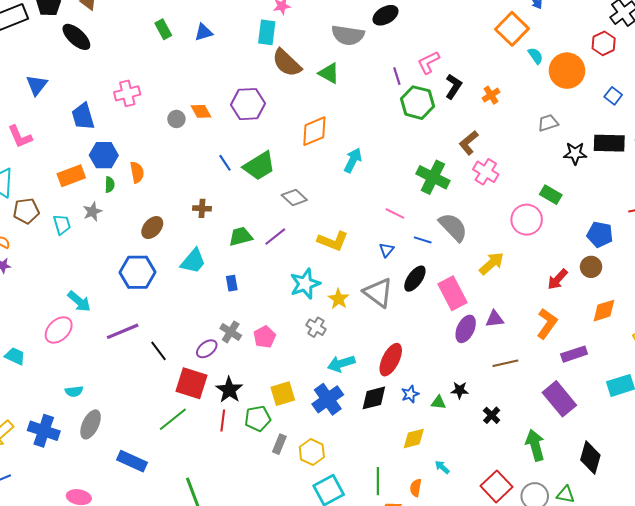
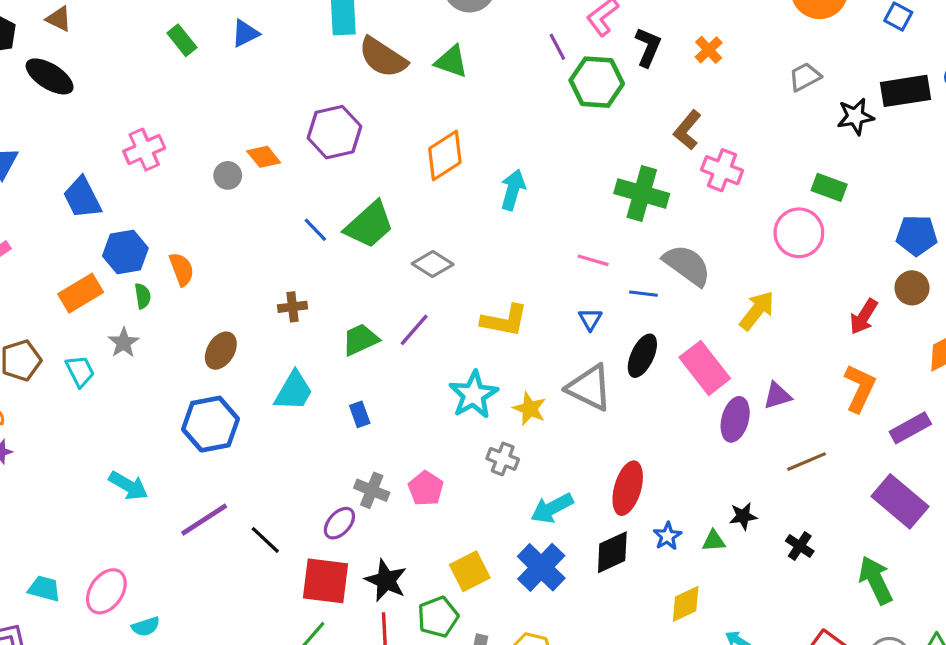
pink ellipse: (59, 330) -> (106, 591), moved

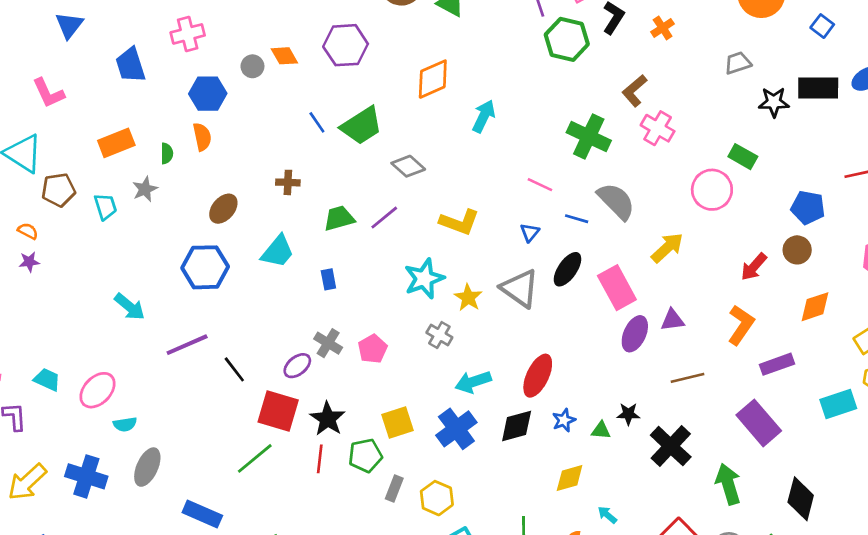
blue hexagon: (125, 252) -> (208, 94), moved
black cross: (800, 546) -> (671, 446), size x1.8

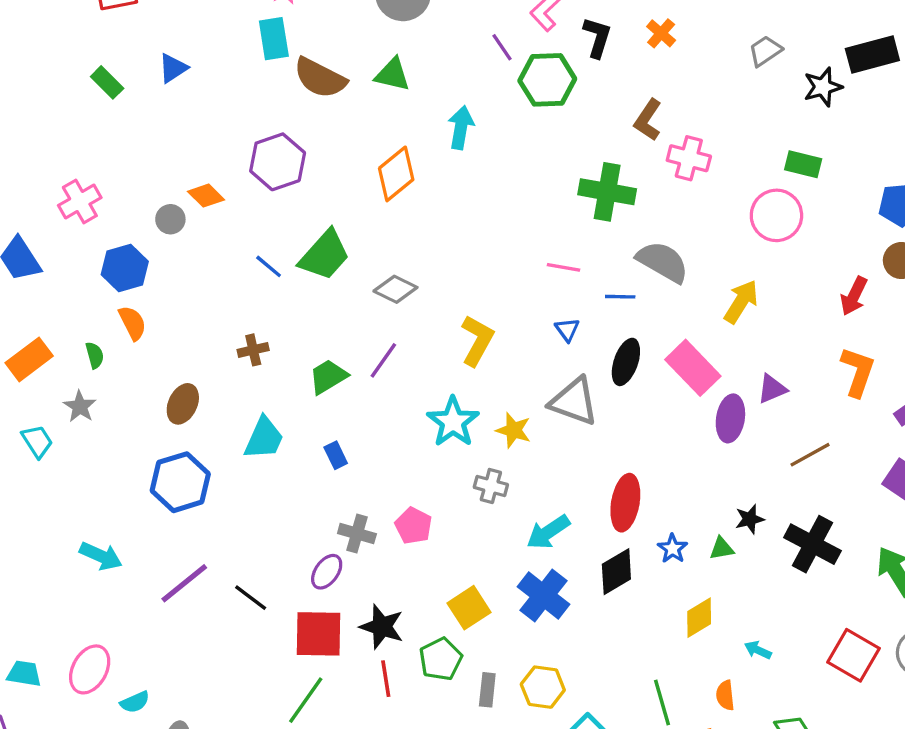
cyan arrow: (484, 116) -> (461, 128), moved
yellow L-shape: (459, 222) -> (477, 340), turned -66

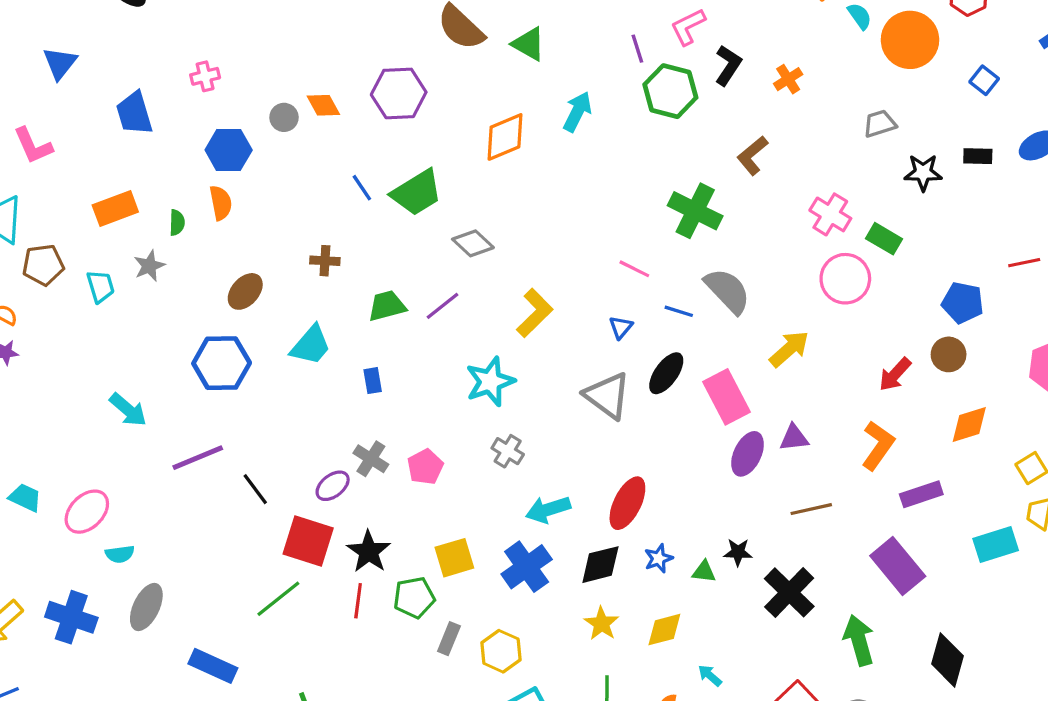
black rectangle: (872, 54) -> (978, 156), size x0.6
pink cross: (689, 158) -> (830, 214), moved
pink cross: (80, 201) -> (205, 76), size x0.7
yellow star: (514, 430) -> (602, 624), moved

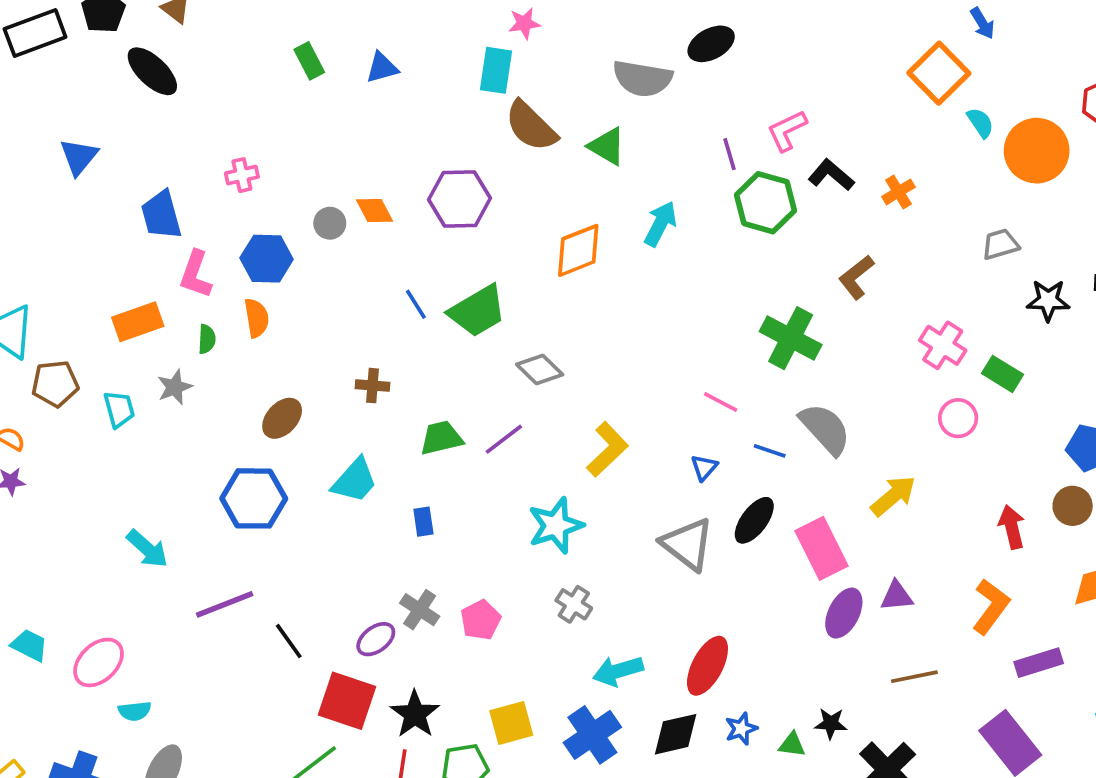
black L-shape: (728, 65) -> (831, 175), turned -84
pink L-shape: (33, 146) -> (196, 274), moved, turned 42
pink circle: (845, 279) -> (958, 418), size x0.7
red arrow: (895, 374) -> (1012, 527), turned 123

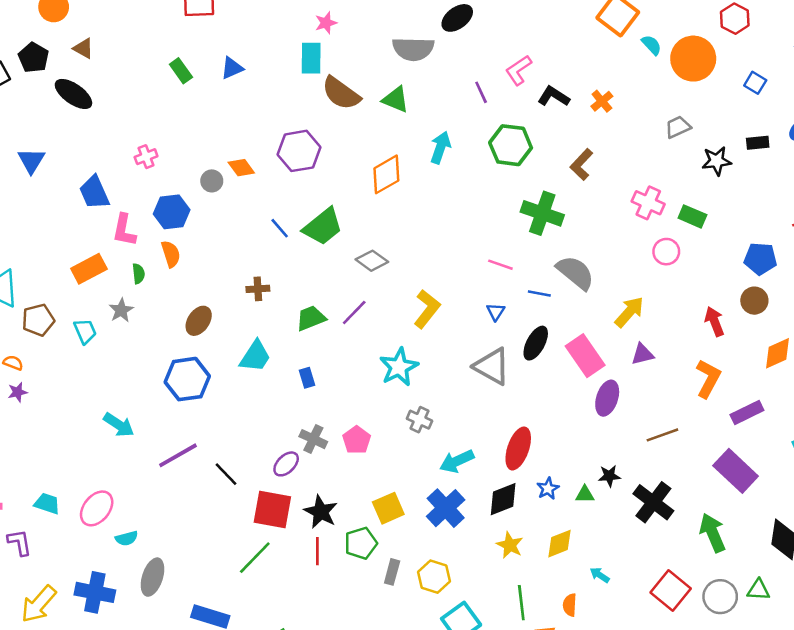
green hexagon: (765, 203) -> (511, 145), moved
purple triangle: (897, 596) -> (642, 354), moved

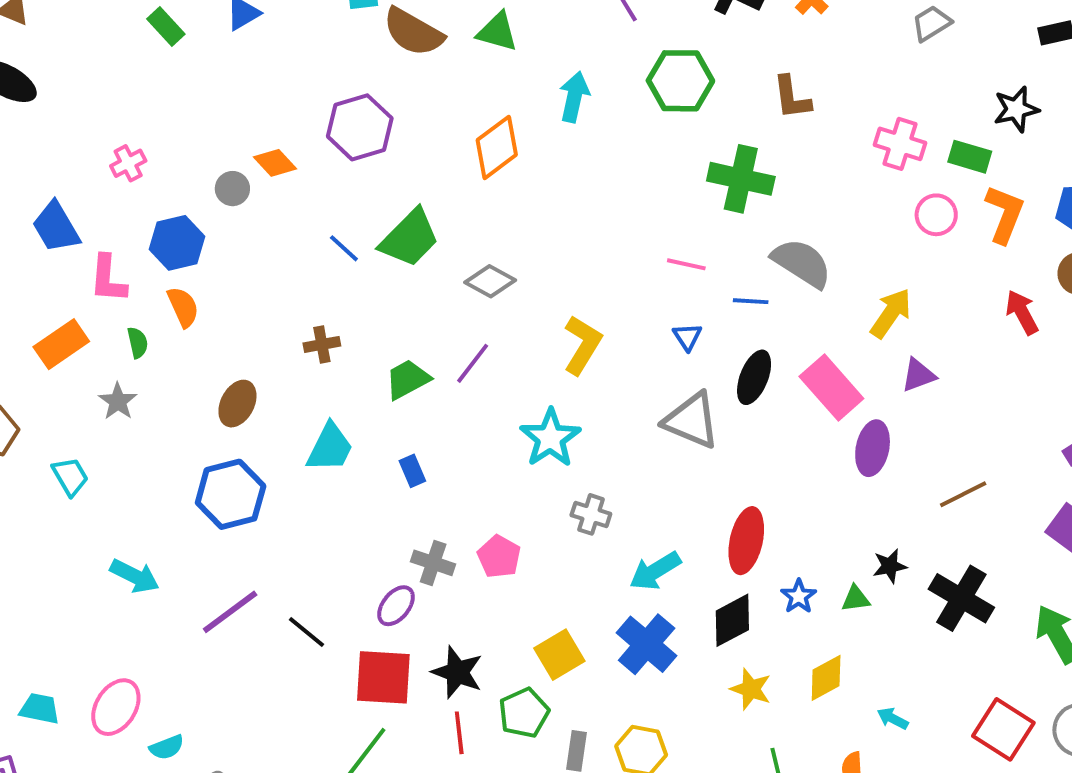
black star: (717, 161) -> (1016, 109), moved
brown L-shape: (581, 164) -> (792, 97), turned -44
cyan trapezoid: (85, 331) -> (70, 476), moved
orange L-shape: (708, 379) -> (1005, 214), moved

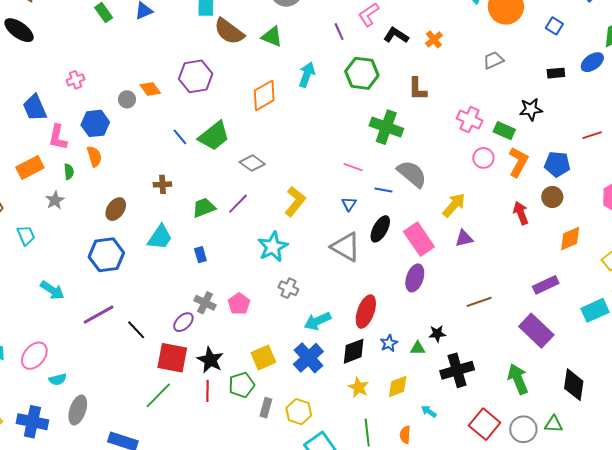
purple ellipse: (873, 448) -> (415, 278), moved
black cross: (961, 598) -> (457, 370), moved, turned 36

